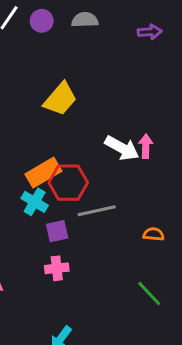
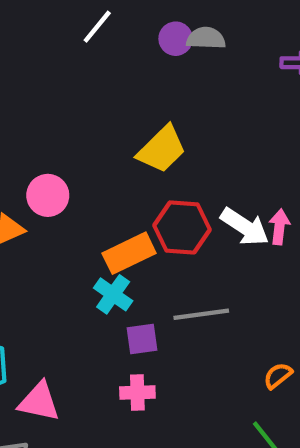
purple circle: (42, 21) -> (176, 39), moved
red hexagon: (68, 183) -> (182, 227), moved
orange semicircle: (153, 234) -> (278, 376), moved, turned -48

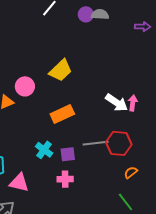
yellow trapezoid: (162, 149) -> (61, 70), moved
red hexagon: (182, 227) -> (119, 143), moved
cyan cross: (113, 294) -> (44, 150), moved

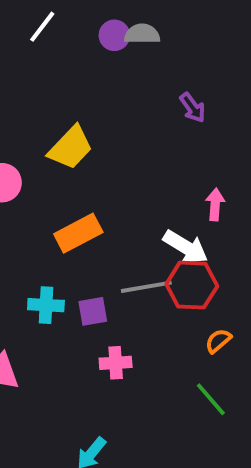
purple arrow: (143, 27) -> (193, 108), moved, turned 56
white arrow: (117, 103) -> (185, 247), moved
cyan cross: (44, 150) -> (46, 305), turned -30
pink cross: (65, 179) -> (116, 363), moved

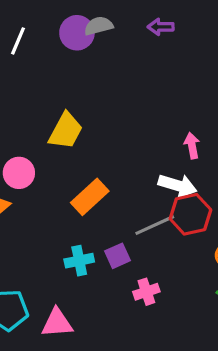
purple circle: (114, 35) -> (77, 33), size x1.4
purple arrow: (193, 108) -> (161, 27), moved, turned 140

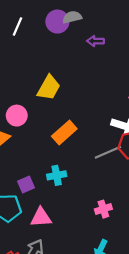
purple arrow: (161, 27) -> (96, 41), moved
purple square: (118, 256) -> (26, 184), moved
pink cross: (146, 292) -> (103, 209), moved

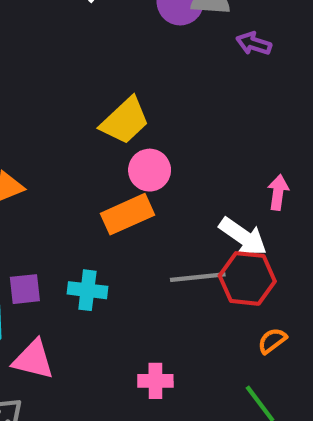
purple arrow: (96, 41) -> (254, 44), moved
pink circle: (17, 116) -> (150, 170), moved

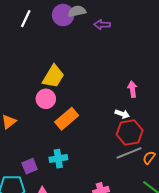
pink circle: (150, 170) -> (46, 99), moved
white arrow: (243, 237) -> (122, 114), size x0.6
gray line: (198, 277) -> (129, 153), moved

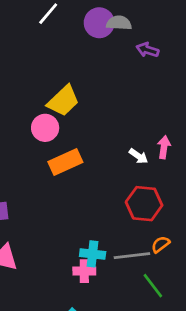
white arrow: (122, 114) -> (138, 156), moved
gray line: (129, 153) -> (132, 256), moved
cyan cross: (58, 159) -> (93, 254), moved

